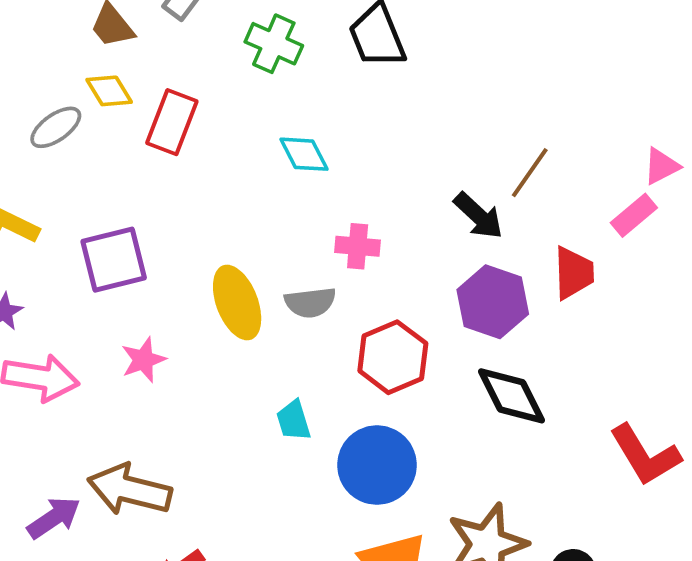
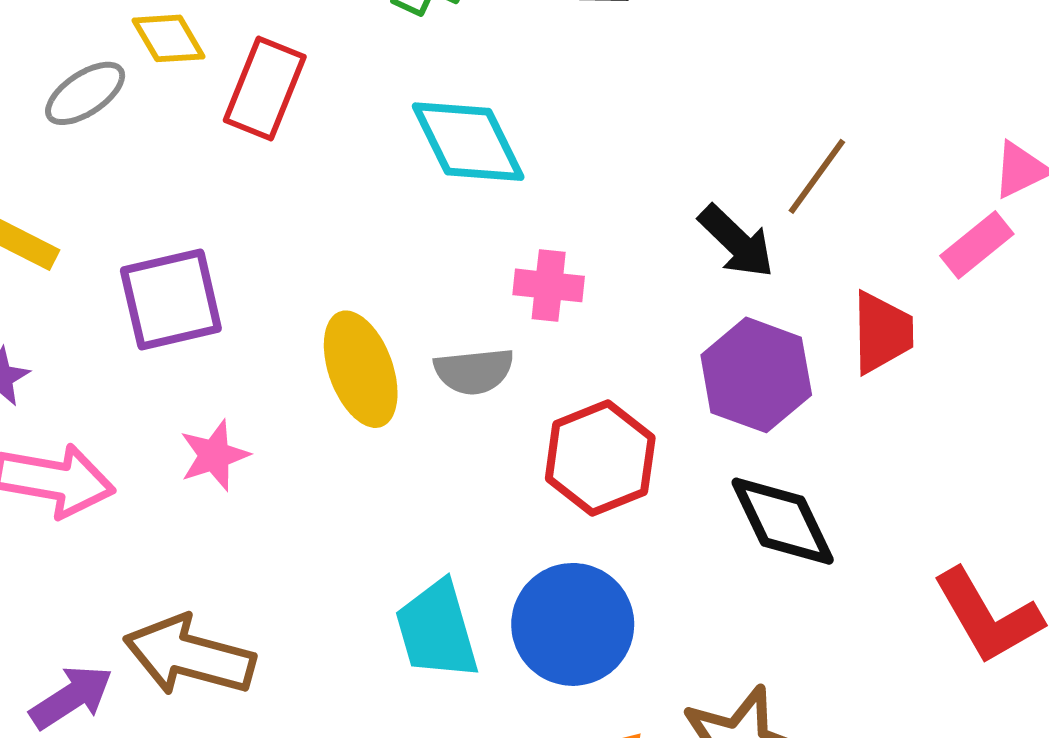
cyan diamond: (304, 154) -> (468, 142), size x1.5
cyan trapezoid: (294, 420) -> (437, 630), moved, size x1.6

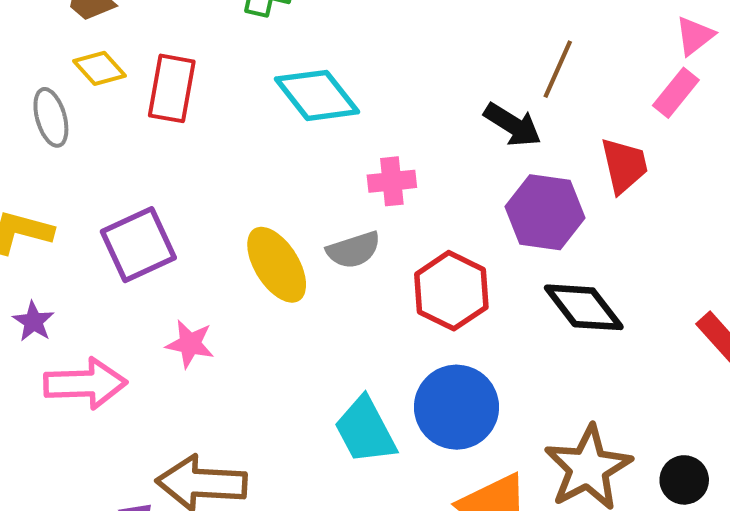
gray ellipse: (85, 93) -> (51, 117), turned -60
pink star: (214, 455) -> (190, 344), turned -30

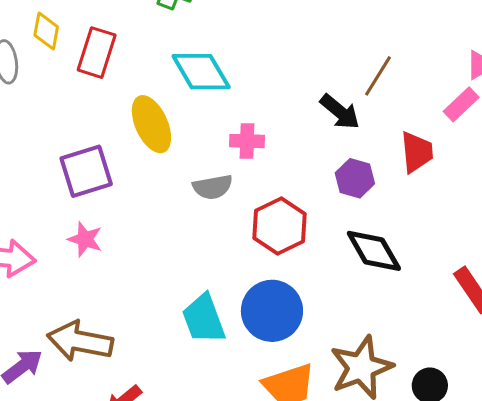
yellow diamond: (100, 68) -> (46, 31), turned 45
purple hexagon: (545, 212) -> (355, 178), size x0.7
purple square: (138, 245) -> (86, 171), moved
yellow ellipse: (277, 265) -> (151, 124), moved

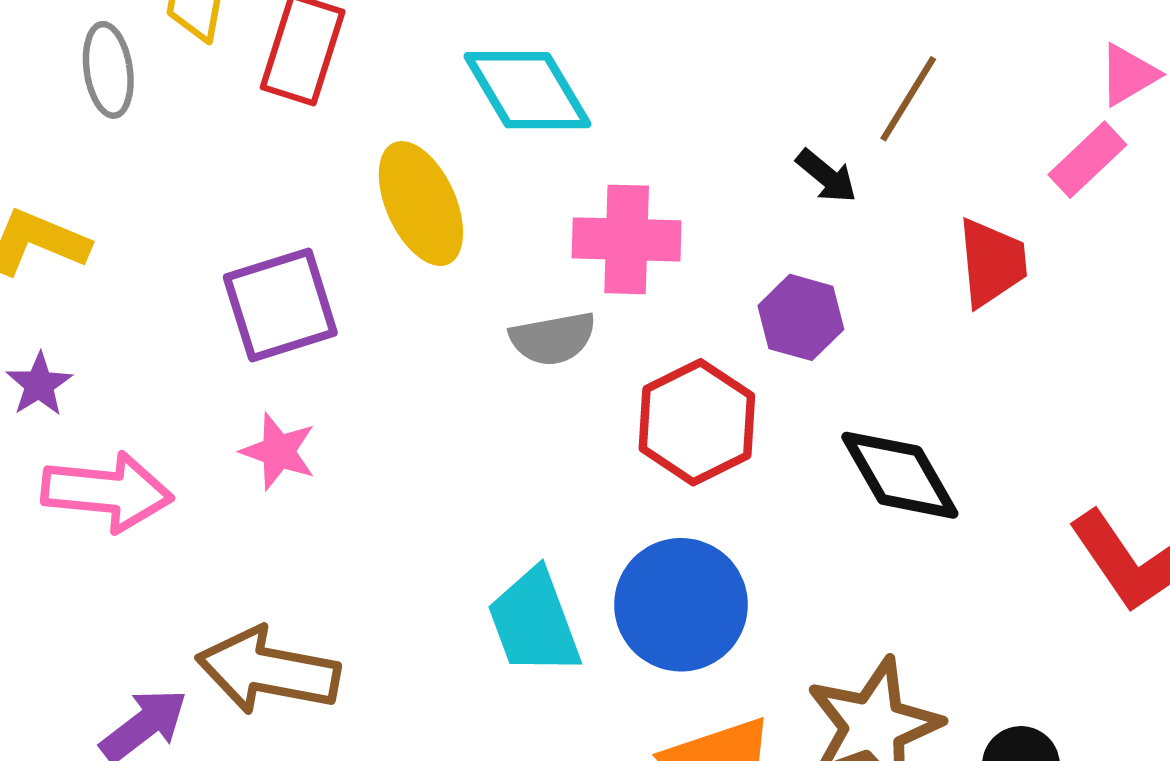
black arrow: (340, 112) -> (826, 176), size x0.7
pink cross: (247, 141) -> (627, 239), size x1.4
purple hexagon: (355, 178) -> (801, 317), moved

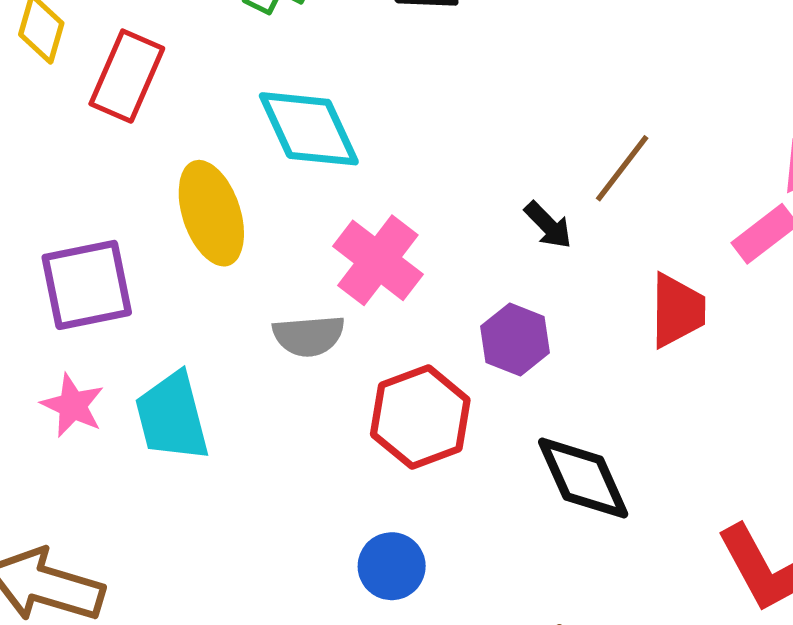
pink cross: (627, 239) -> (378, 260), turned 30
blue circle: (681, 605) -> (392, 566), size x0.6
cyan trapezoid: (534, 622) -> (172, 417), moved

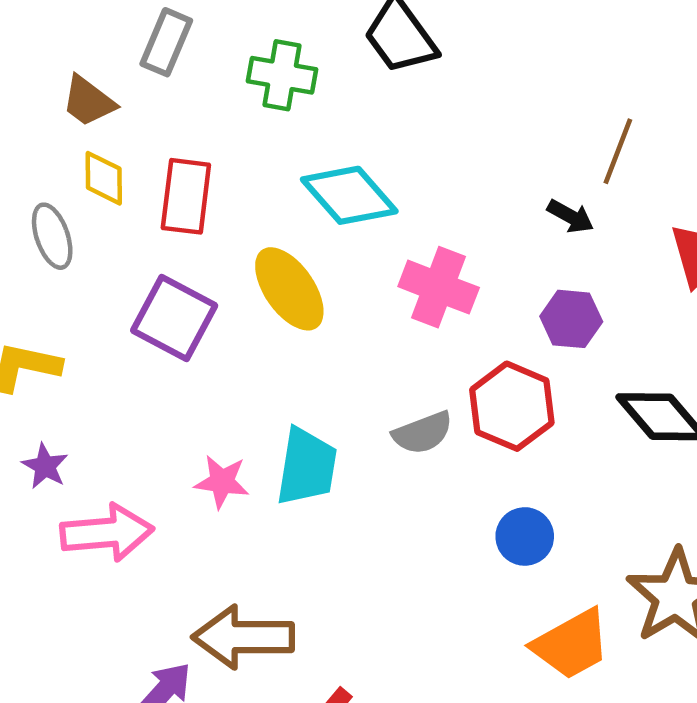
purple square: (87, 285) -> (174, 318), moved, turned -34
gray semicircle: (309, 336) -> (423, 433), moved
cyan trapezoid: (172, 417) -> (307, 467), turned -140

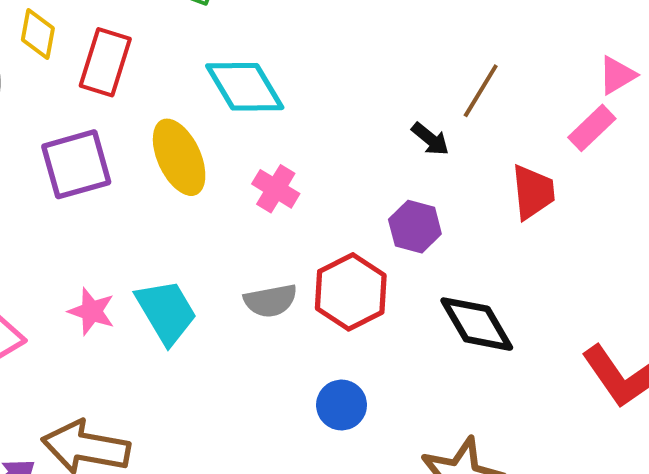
pink cross: (439, 287) -> (276, 189), moved, size x0.7
purple square: (174, 318) -> (76, 164), turned 36
cyan trapezoid: (307, 467) -> (166, 312), turned -50

